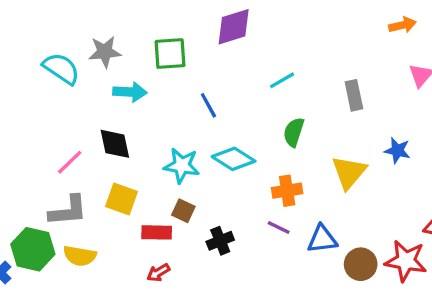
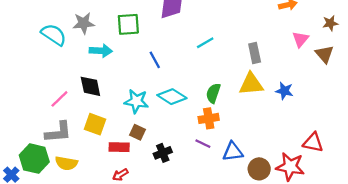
green semicircle: (294, 132) -> (213, 93), moved
yellow triangle: (349, 172) -> (251, 84), moved, turned 45

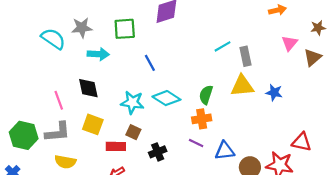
cyan line: (205, 43) -> (222, 46), moved
brown triangle: (325, 54) -> (313, 57), turned 30
pink line: (59, 99) -> (59, 100), turned -66
green hexagon: (34, 159) -> (24, 135), moved

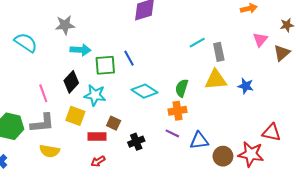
green square: (125, 29) -> (105, 65), moved
cyan semicircle: (53, 39) -> (26, 43), moved
black diamond: (88, 88) -> (71, 82), turned 55
cyan star: (132, 102) -> (95, 95), moved

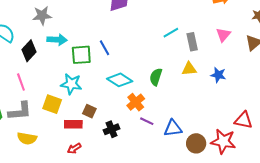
pink triangle: (260, 39) -> (223, 35), moved
yellow triangle: (216, 80) -> (189, 69), size x0.7
black diamond: (71, 82) -> (29, 51), moved
orange cross: (178, 111) -> (136, 102), moved, turned -30

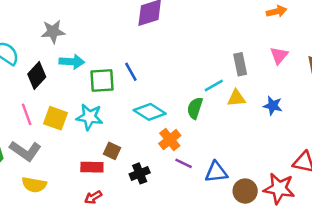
cyan line: (171, 33) -> (214, 86), moved
yellow square: (52, 104) -> (56, 118), moved
gray L-shape: (20, 111) -> (25, 151), turned 40

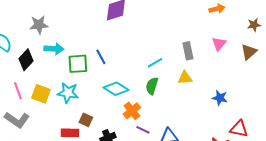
cyan line: (214, 86) -> (155, 63), moved
blue star: (273, 106) -> (220, 98), moved

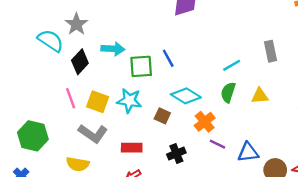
gray star: (39, 25) -> (76, 24), moved, turned -30
yellow triangle: (185, 78) -> (260, 96), moved
gray L-shape: (17, 120) -> (93, 134), moved
brown square: (86, 120) -> (162, 116), moved

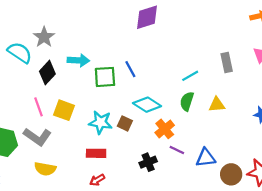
cyan star: (129, 101) -> (101, 122), moved
gray L-shape: (93, 134) -> (37, 137), moved
black cross: (176, 154) -> (148, 162), moved

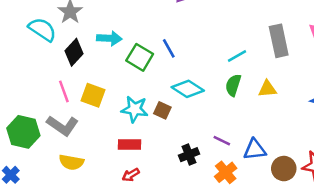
gray rectangle: (227, 63) -> (279, 41), size x1.4
green square: (105, 77) -> (140, 57), turned 35
orange cross: (165, 129) -> (226, 172), moved

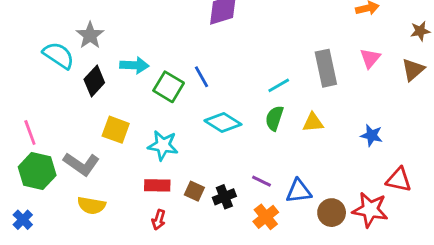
pink line: (64, 91) -> (30, 133), moved
brown square: (162, 110) -> (194, 191), moved
red arrow: (131, 175) -> (159, 220), turned -42

